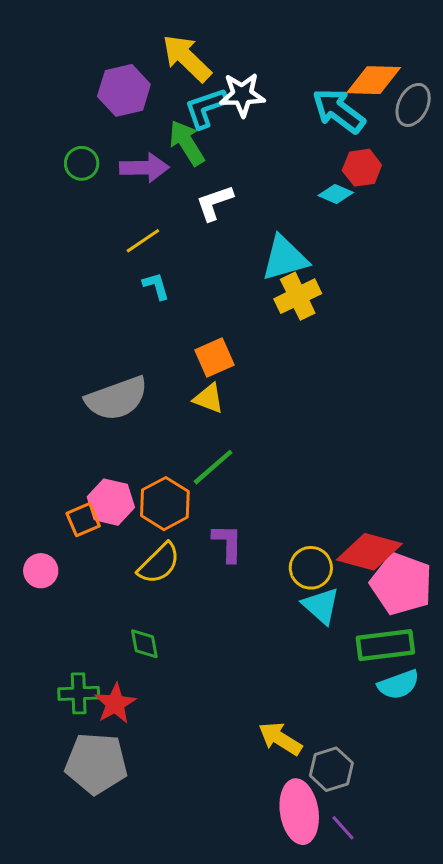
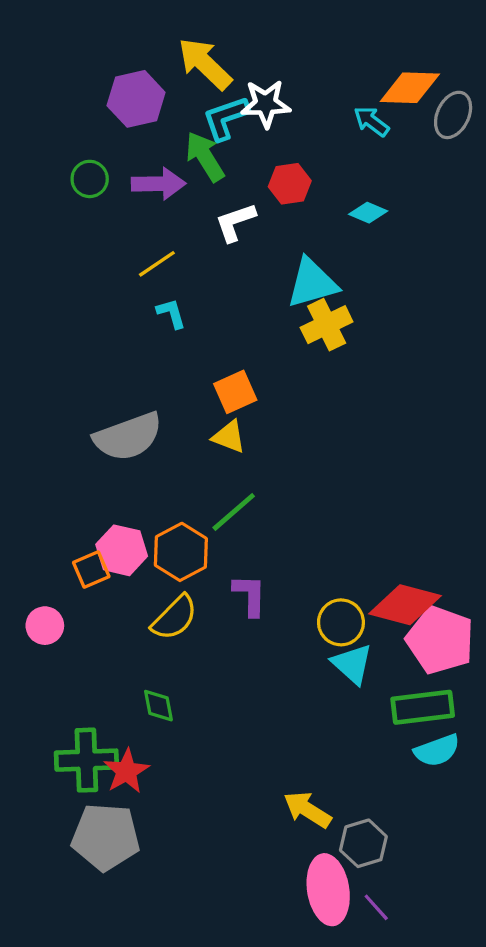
cyan arrow: (339, 111) -> (371, 121), size x0.6
red hexagon: (362, 168) -> (290, 184), moved
green cross: (79, 693) -> (86, 760), size x1.4

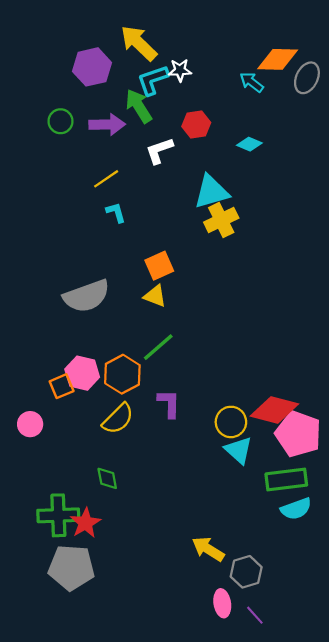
white star: (266, 104) -> (180, 70), size x0.7
pink ellipse: (328, 890) -> (222, 603), size x0.6

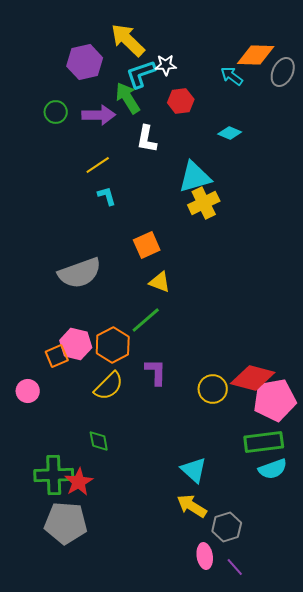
red hexagon: (196, 125) -> (181, 101), moved
white L-shape: (159, 151) -> (147, 139), turned -60
yellow triangle: (155, 296) -> (160, 282), moved
pink pentagon: (298, 434) -> (275, 400), turned -30
cyan triangle: (239, 450) -> (194, 470), moved

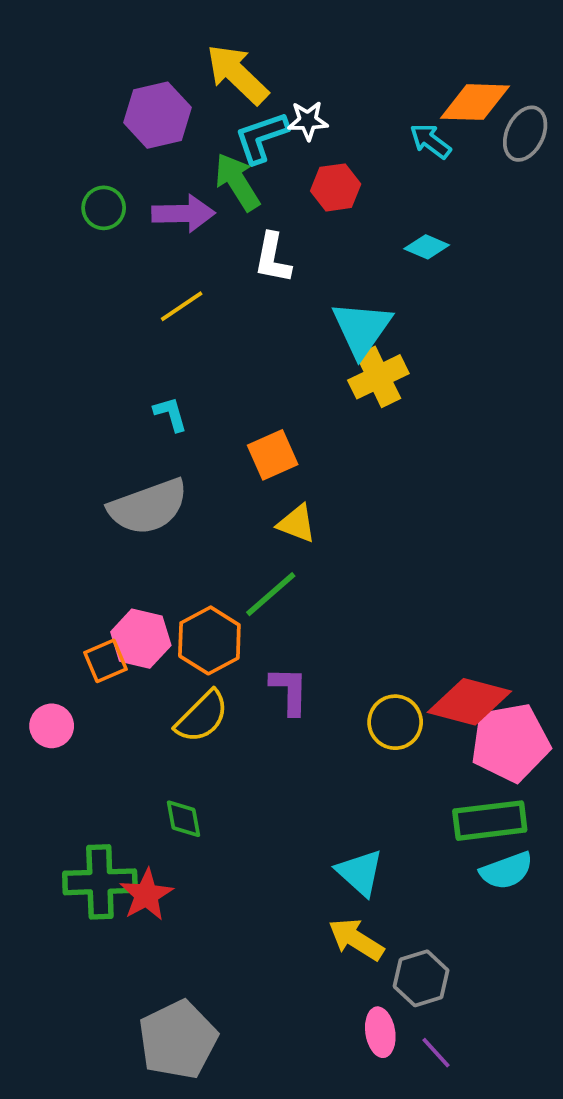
cyan triangle: (195, 177) -> (362, 329), turned -39
cyan L-shape: (107, 196) -> (170, 414), moved
gray pentagon: (66, 523) -> (178, 1040), moved, turned -30

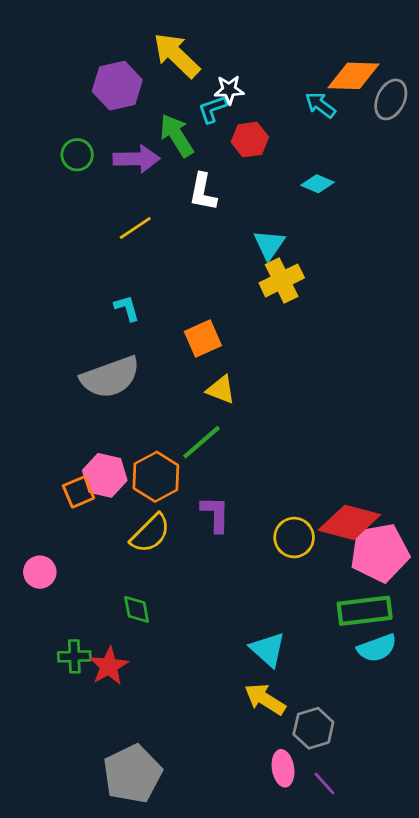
cyan L-shape: (261, 137) -> (213, 109), moved, size x0.7
cyan triangle: (362, 329) -> (269, 245), size x0.7
pink circle: (52, 726) -> (40, 572), moved
green cross: (100, 882) -> (74, 656), size x0.6

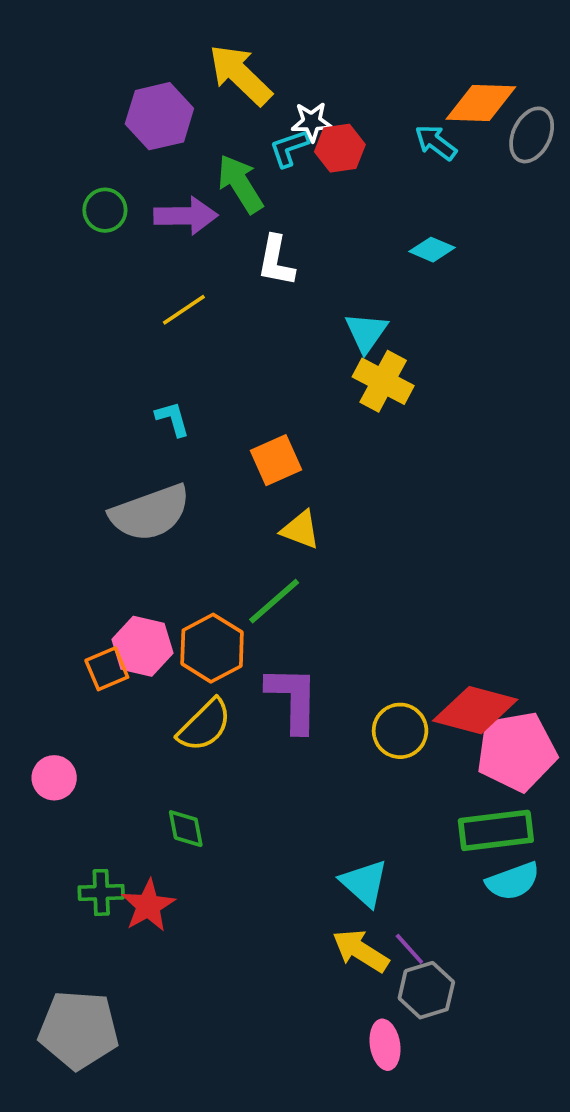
red hexagon: (250, 140) -> (340, 148), moved
yellow cross: (282, 280) -> (383, 381), turned -36
purple L-shape: (215, 514) -> (293, 699), size x1.4
gray pentagon: (132, 774) -> (79, 1030), moved, turned 30
purple line: (324, 783) -> (409, 949), moved

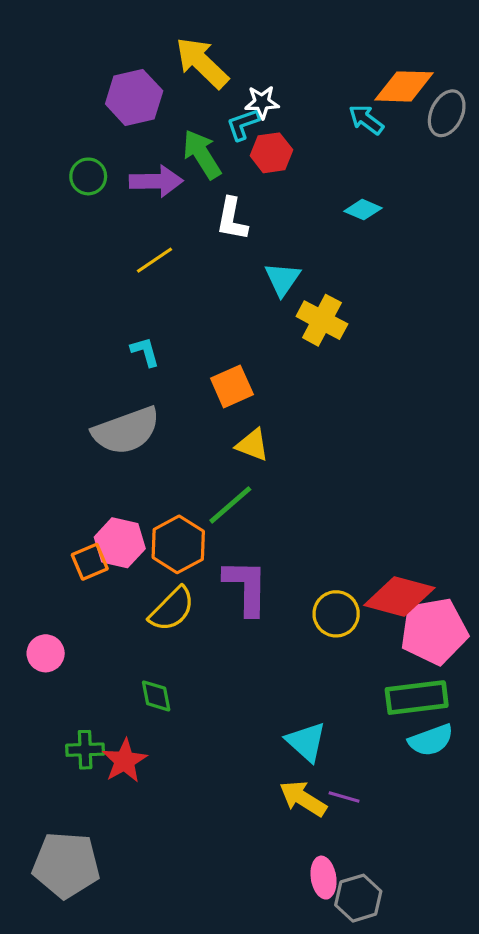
red hexagon: (340, 148) -> (271, 153), moved
cyan triangle: (366, 332) -> (282, 279), moved
purple line: (409, 949) -> (344, 797), turned -32
gray hexagon: (426, 990) -> (358, 898), moved

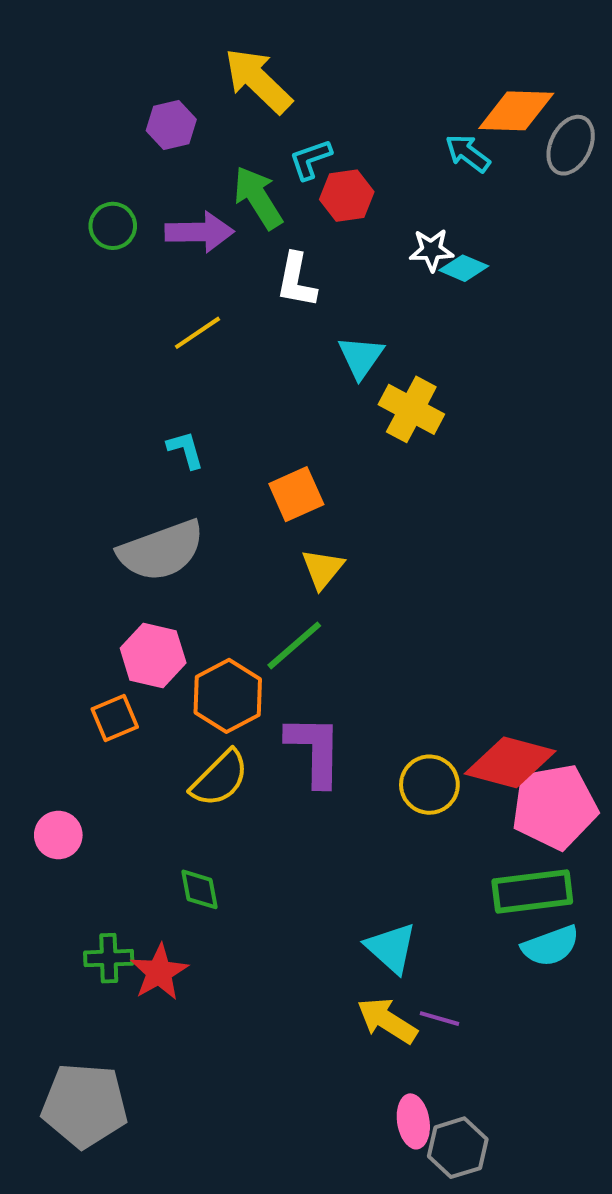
purple hexagon: (134, 97) -> (171, 125), size x0.7
white star: (262, 102) -> (431, 250), moved
yellow triangle: (252, 445) -> (323, 569), turned 48
pink hexagon: (120, 543) -> (153, 655), moved

